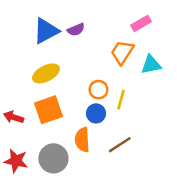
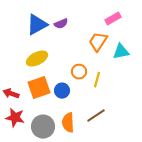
blue circle: (96, 113) -> (62, 91), moved
orange semicircle: (82, 140) -> (68, 123), moved
red star: (16, 161) -> (15, 118), moved

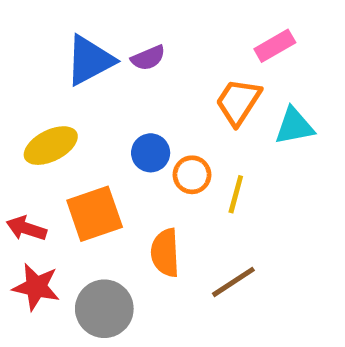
yellow ellipse: (37, 59) -> (51, 146), moved
blue circle: (62, 91) -> (151, 153), moved
orange semicircle: (68, 123) -> (165, 253), moved

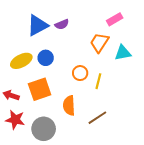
blue circle: (151, 153) -> (46, 58), moved

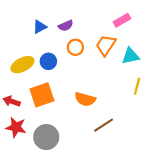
blue triangle: (38, 25) -> (40, 27), size x0.6
orange circle: (80, 73) -> (75, 47), moved
yellow line: (98, 81) -> (137, 86), moved
orange semicircle: (69, 105) -> (85, 99), moved, turned -72

